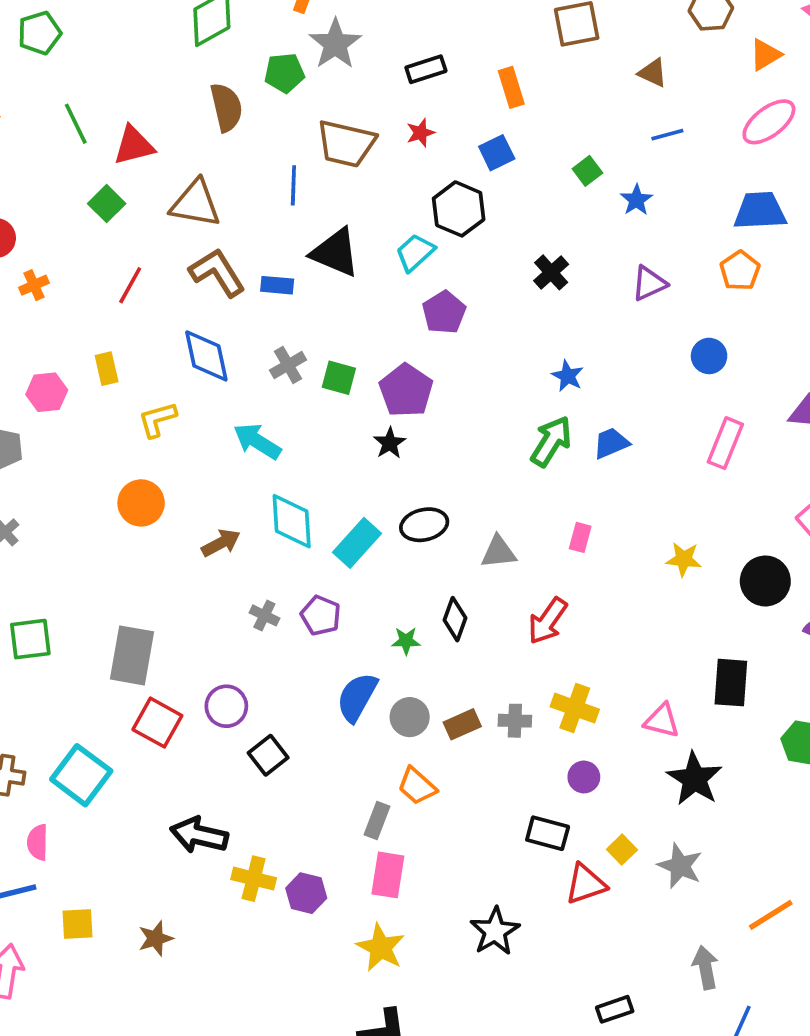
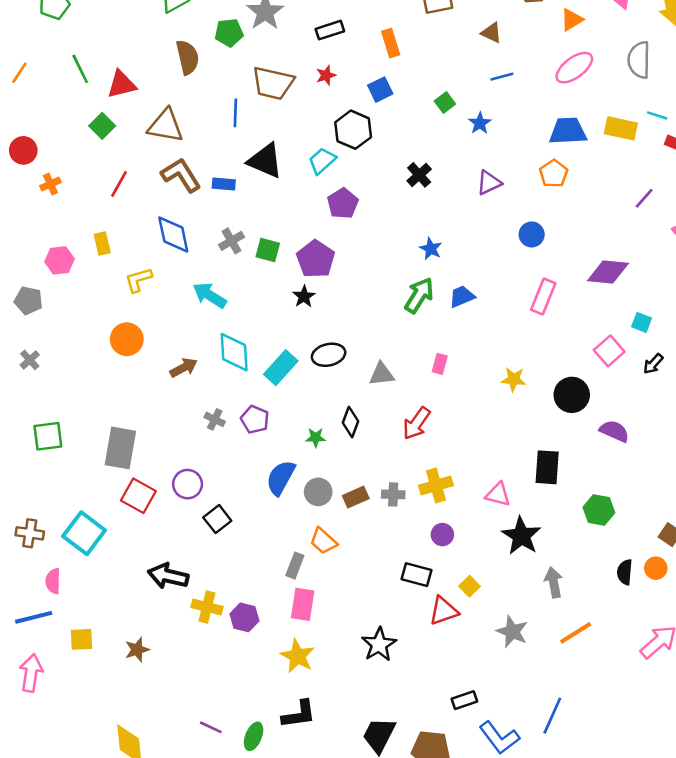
yellow cross: (575, 708) -> (436, 485), turned -36
gray star: (680, 866) -> (512, 632), moved
gray arrow: (705, 968) -> (554, 582), moved

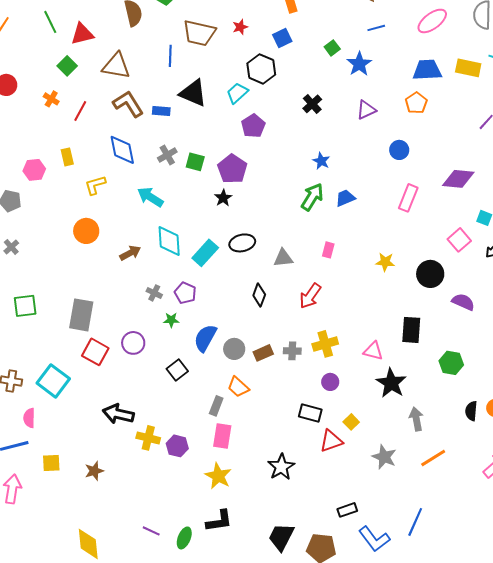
blue star: (480, 123) -> (359, 64), size x1.4
orange cross: (50, 184) -> (51, 99), moved, turned -35
green star: (316, 438) -> (171, 320), moved
black square: (217, 519) -> (177, 370), moved

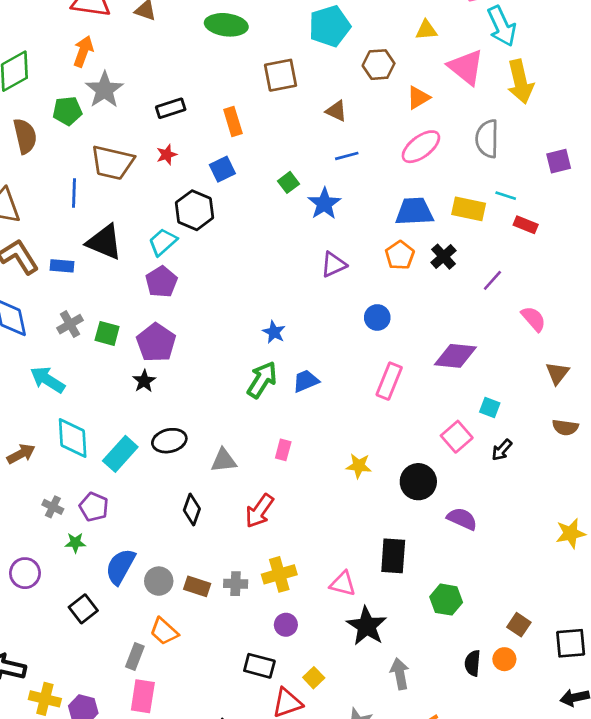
black cross: (312, 104) -> (443, 257), moved
purple pentagon: (253, 126) -> (161, 282), moved
brown rectangle: (263, 353) -> (197, 586), turned 42

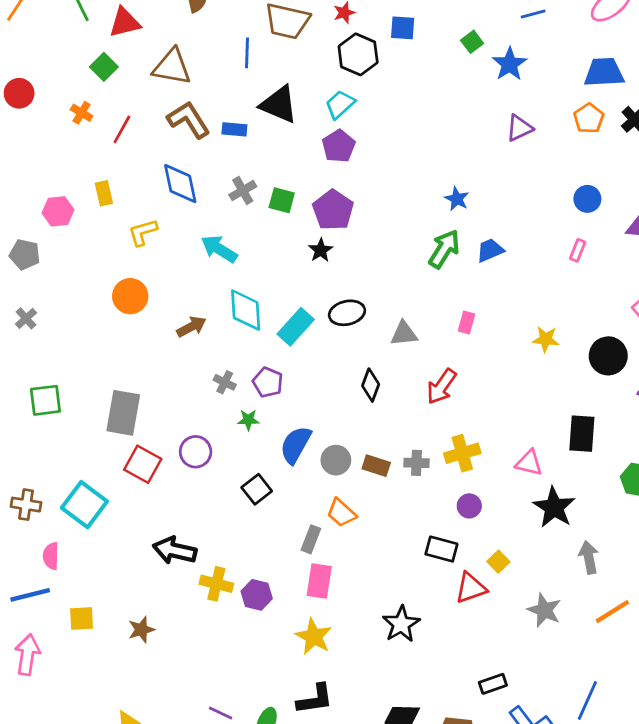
blue square: (222, 169) -> (403, 28), turned 30
black hexagon: (194, 210) -> (358, 54), moved
blue circle: (377, 317) -> (587, 199), moved
pink rectangle: (389, 381) -> (578, 250), size x0.6

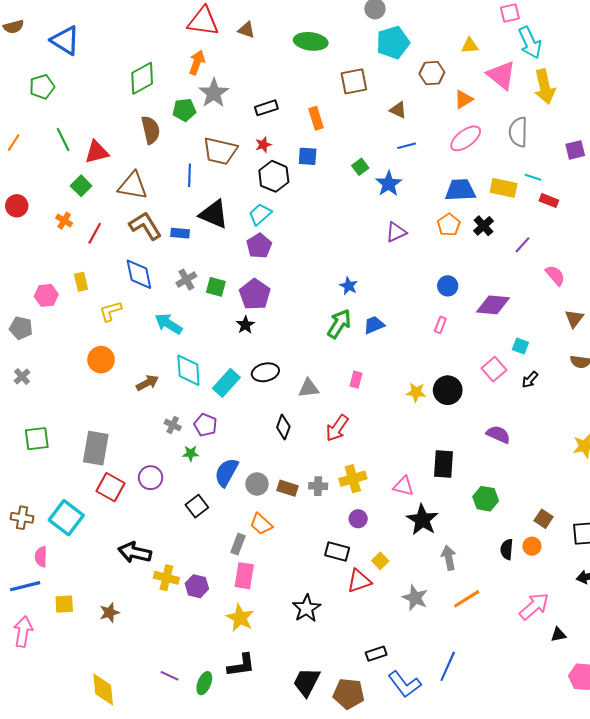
black circle: (608, 356) -> (448, 390), moved

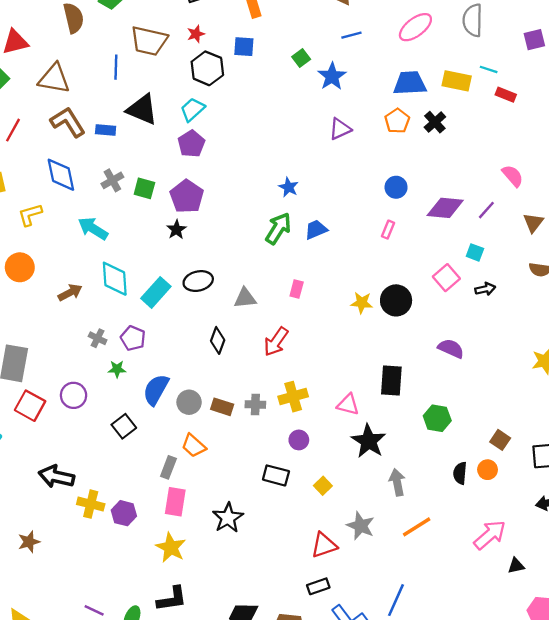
purple line: (523, 245) -> (486, 210), moved
black arrow: (530, 380) -> (485, 289), turned -144
red triangle: (359, 581) -> (324, 545), moved
black star: (306, 608) -> (228, 518), moved

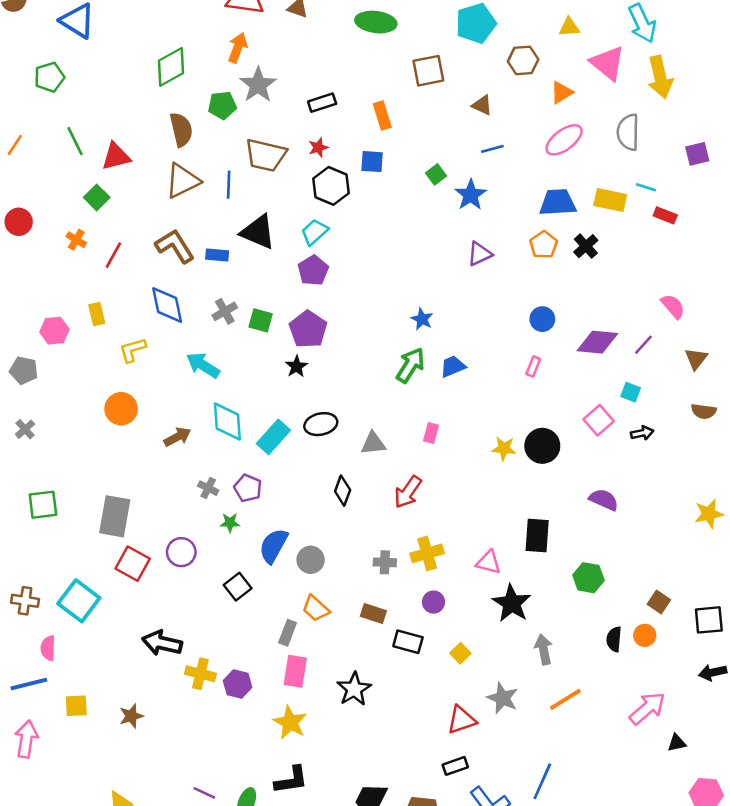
brown triangle: (54, 79) -> (183, 181), moved, turned -36
brown rectangle: (222, 407) -> (373, 614), moved

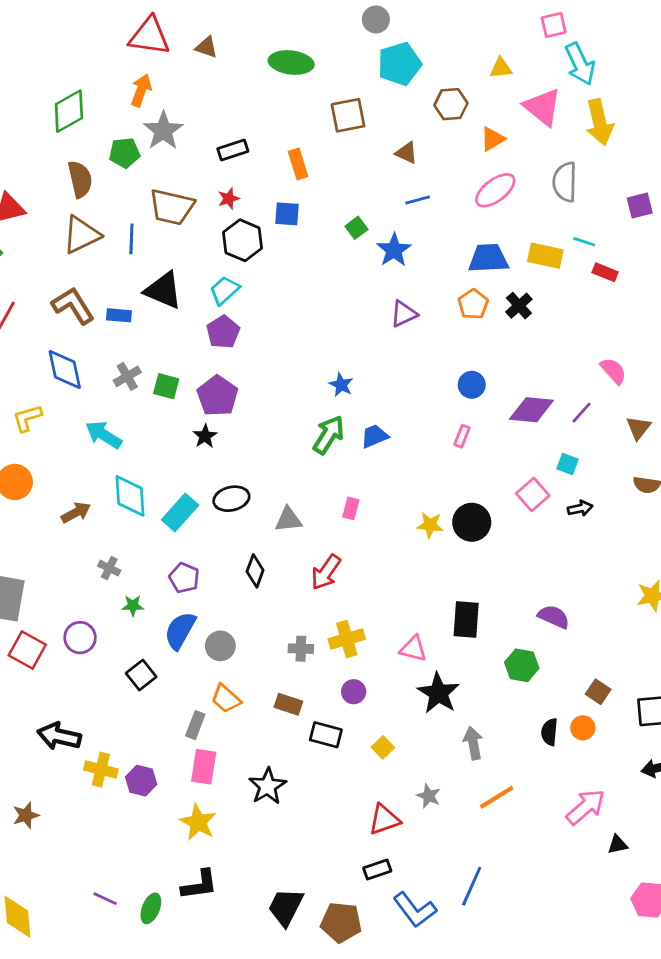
purple pentagon: (248, 488) -> (184, 578), moved
purple semicircle: (604, 500) -> (554, 617), moved
gray star: (503, 698) -> (429, 796), size x0.7

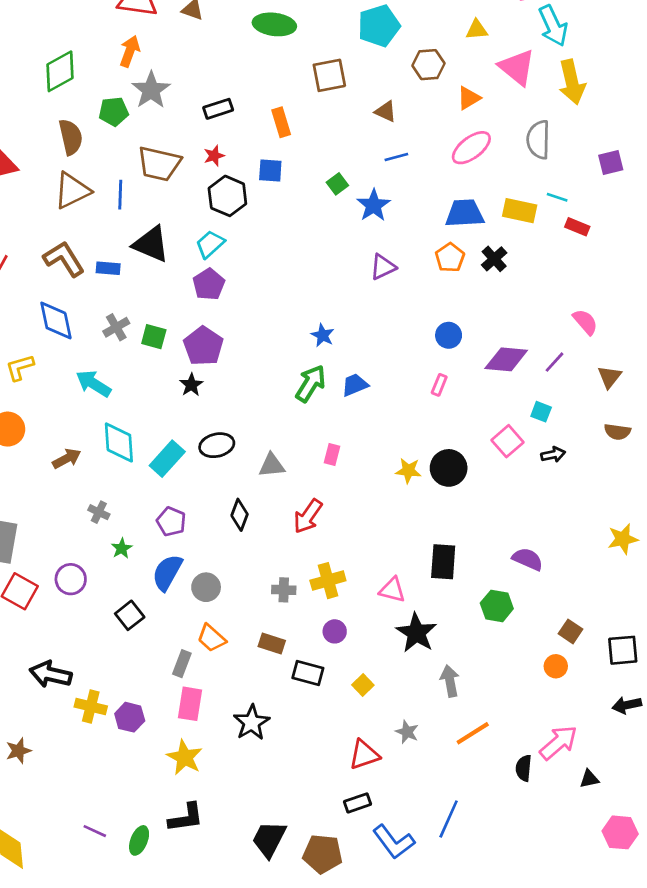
green star: (133, 606) -> (122, 548), turned -30
black semicircle: (550, 732) -> (524, 768), moved

